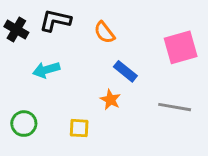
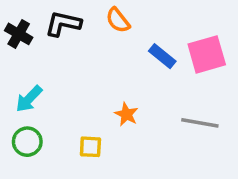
orange semicircle: (104, 32) -> (118, 20), moved
cyan arrow: (46, 70) -> (29, 99), moved, turned -30
blue rectangle: (125, 71) -> (162, 56), moved

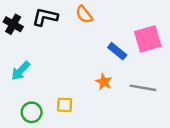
blue rectangle: (162, 56) -> (117, 51), moved
orange star: (126, 114) -> (104, 82), moved
green circle: (27, 142) -> (32, 112), moved

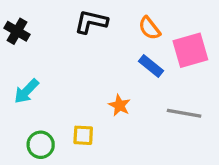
orange semicircle: (84, 14) -> (149, 28), moved
black L-shape: (45, 17) -> (91, 22), moved
orange star: (104, 82) -> (119, 105), moved

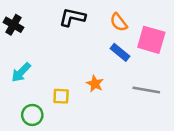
pink square: (190, 50) -> (151, 40), turned 32
yellow square: (83, 135) -> (61, 96), moved

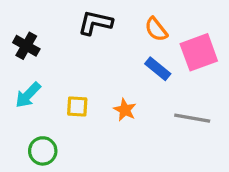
black cross: (13, 25) -> (26, 46), moved
pink square: (151, 40) -> (199, 52), turned -36
yellow square: (61, 96) -> (77, 107), moved

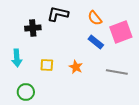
black cross: (26, 46) -> (33, 28), moved, turned -35
cyan arrow: (28, 95) -> (17, 58), turned -48

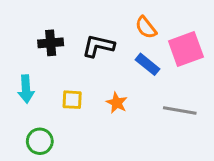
black L-shape: (58, 14) -> (98, 46), moved

